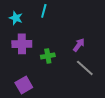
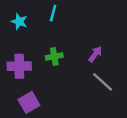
purple cross: (22, 44) -> (19, 66), moved
green cross: (48, 56) -> (54, 57), moved

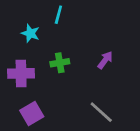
cyan star: (19, 22) -> (30, 33), moved
gray line: (103, 82) -> (101, 112), moved

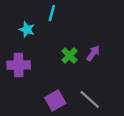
green cross: (60, 63) -> (69, 56), moved, turned -35
purple square: (32, 114) -> (55, 101), moved

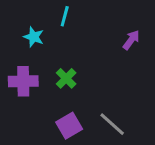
purple arrow: (93, 53) -> (131, 40), moved
green cross: (69, 56) -> (66, 78), moved

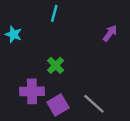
cyan star: (34, 37) -> (13, 34), moved
purple cross: (23, 81) -> (32, 91), moved

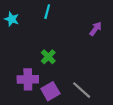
cyan star: (13, 34) -> (12, 19), moved

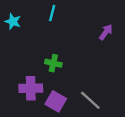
green cross: (48, 57) -> (53, 63), turned -32
purple square: (50, 91) -> (56, 101), turned -30

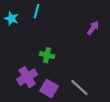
cyan line: (52, 13) -> (37, 11), moved
purple cross: (31, 88) -> (27, 77), turned -30

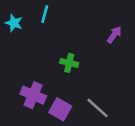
green cross: (47, 55) -> (69, 63), moved
purple cross: (27, 77) -> (33, 95), turned -36

